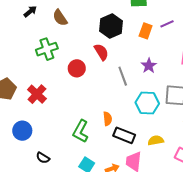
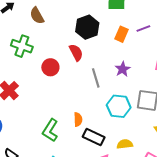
green cross: (47, 49) -> (22, 46), turned 35

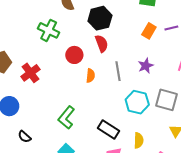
black hexagon: (87, 27) -> (100, 18), moved
orange semicircle: (78, 119) -> (90, 76), moved
yellow semicircle: (125, 144) -> (139, 140), turned 91

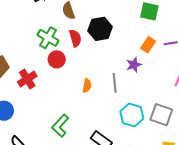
red semicircle: (102, 43) -> (75, 38), moved
red circle: (74, 55) -> (57, 59), moved
purple star: (146, 66) -> (134, 65), moved

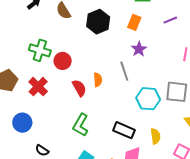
green cross: (48, 38) -> (40, 50), moved
red semicircle: (75, 38) -> (79, 88), moved
orange rectangle: (148, 45) -> (134, 22), moved

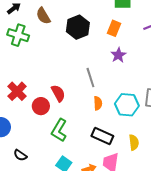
green cross: (40, 50) -> (18, 35), moved
red circle: (63, 61) -> (41, 106), moved
gray line: (124, 71) -> (90, 78), moved
orange semicircle: (98, 80) -> (98, 103), moved

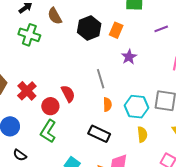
orange rectangle: (114, 28) -> (116, 30), moved
green L-shape: (59, 130) -> (48, 131), moved
black rectangle: (102, 136) -> (99, 134), moved
yellow semicircle: (134, 142) -> (142, 134), moved
black semicircle: (20, 155) -> (20, 155), moved

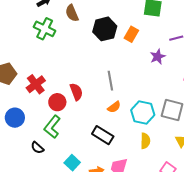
purple star: (129, 57) -> (158, 57), moved
orange semicircle: (107, 104) -> (114, 107), turned 48
black semicircle: (20, 155) -> (37, 148), moved

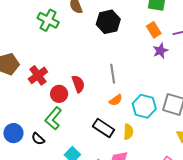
orange rectangle: (131, 34) -> (154, 30), moved, turned -63
blue circle: (15, 118) -> (13, 133), moved
yellow semicircle: (145, 141) -> (128, 132), moved

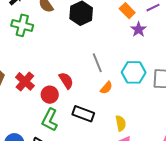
cyan hexagon: (144, 106) -> (134, 72), moved
black rectangle: (104, 128) -> (83, 114), moved
yellow semicircle: (128, 132) -> (121, 123), moved

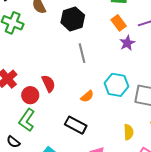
gray line: (97, 63) -> (82, 53), moved
black rectangle: (83, 114) -> (76, 125), moved
yellow semicircle: (121, 123) -> (129, 132), moved

